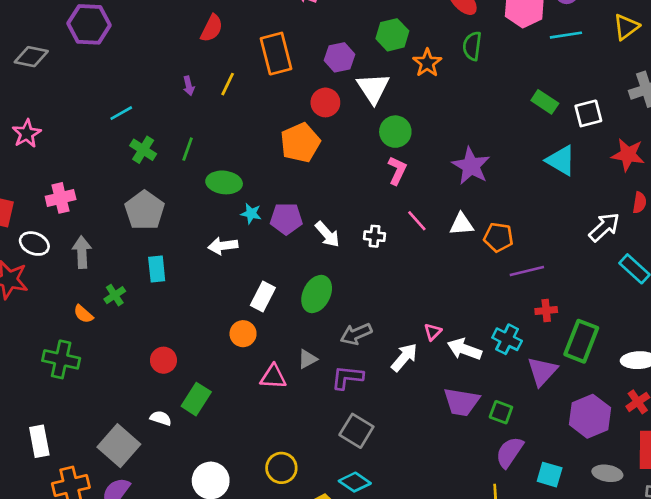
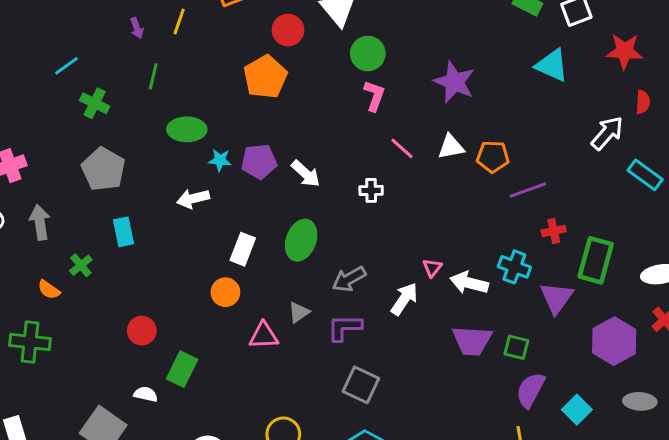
green line: (188, 149) -> (153, 76), moved
white cross: (375, 236) -> (371, 190), moved
cyan square: (550, 475) -> (577, 410), turned 35

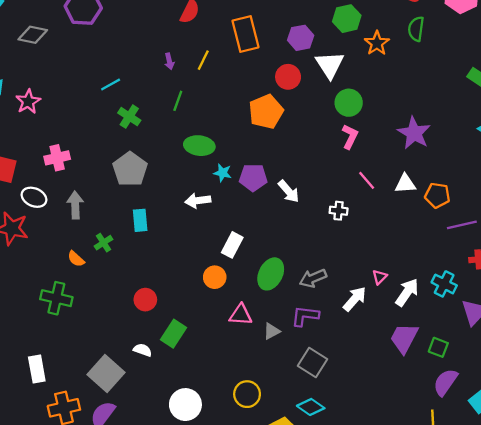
green ellipse: (301, 240) -> (271, 274), moved
white arrow: (469, 283) -> (407, 292), turned 104
gray triangle: (299, 312) -> (272, 331), moved
purple trapezoid: (472, 341) -> (404, 338), turned 108

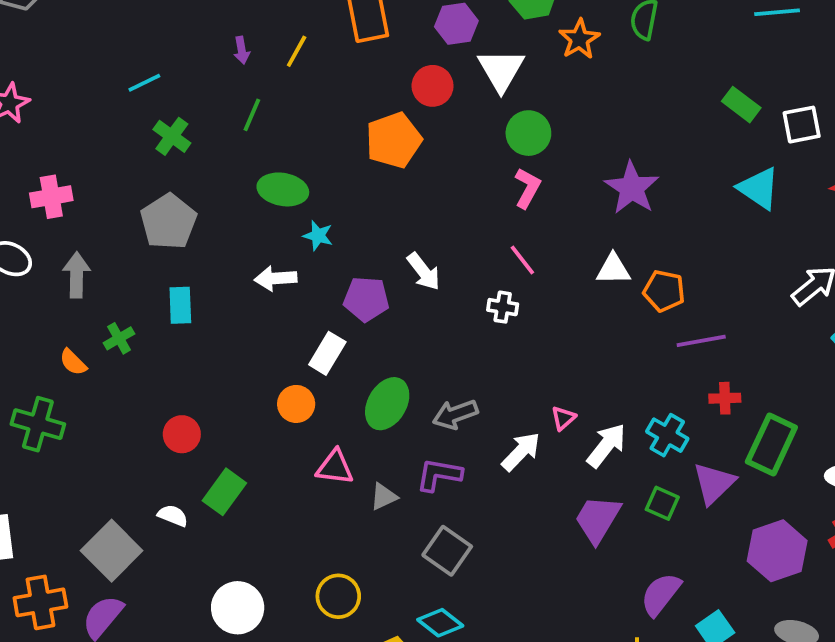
purple pentagon: (253, 178) -> (366, 299), moved
pink line: (367, 180) -> (522, 260), moved
green square: (438, 347) -> (662, 503), moved

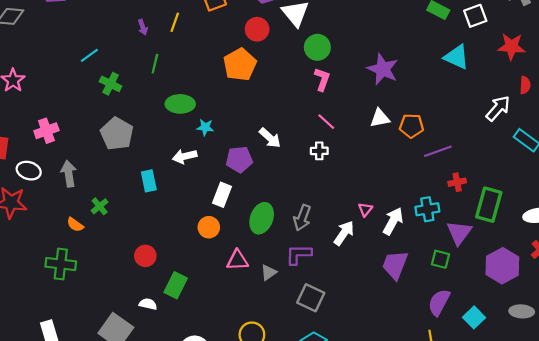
cyan rectangle: (180, 305) -> (149, 181), moved
gray arrow: (455, 414) -> (302, 218), turned -40
cyan cross: (667, 435) -> (427, 209), turned -30
green square: (662, 503) -> (440, 259), moved

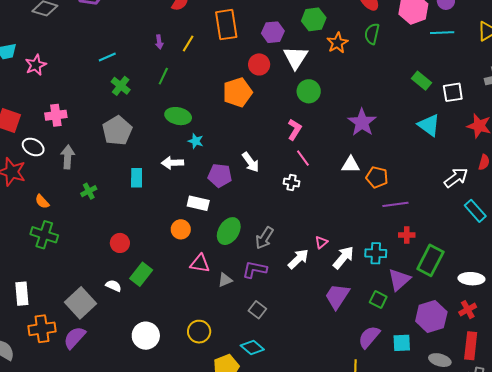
pink L-shape: (322, 79) -> (295, 130), moved
white rectangle: (222, 195) -> (198, 203), turned 70
orange semicircle: (75, 225) -> (42, 202), moved
gray square: (311, 298) -> (257, 310), size x0.7
cyan square: (474, 317) -> (402, 343), moved, turned 30

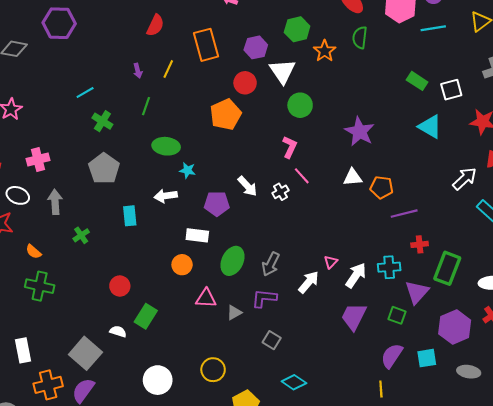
white cross: (292, 182) -> (280, 192), moved, turned -35
cyan diamond: (252, 348) -> (294, 382), moved

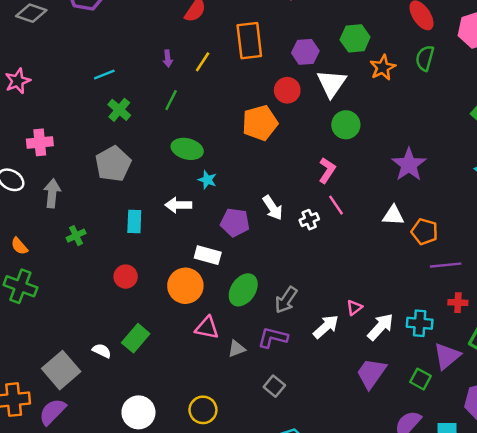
orange circle: (182, 265) -> (185, 286), size x1.5
red circle: (120, 286) -> (126, 277), moved

